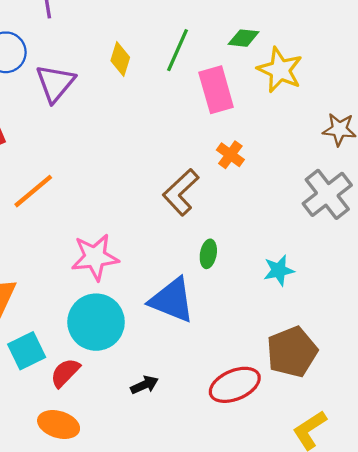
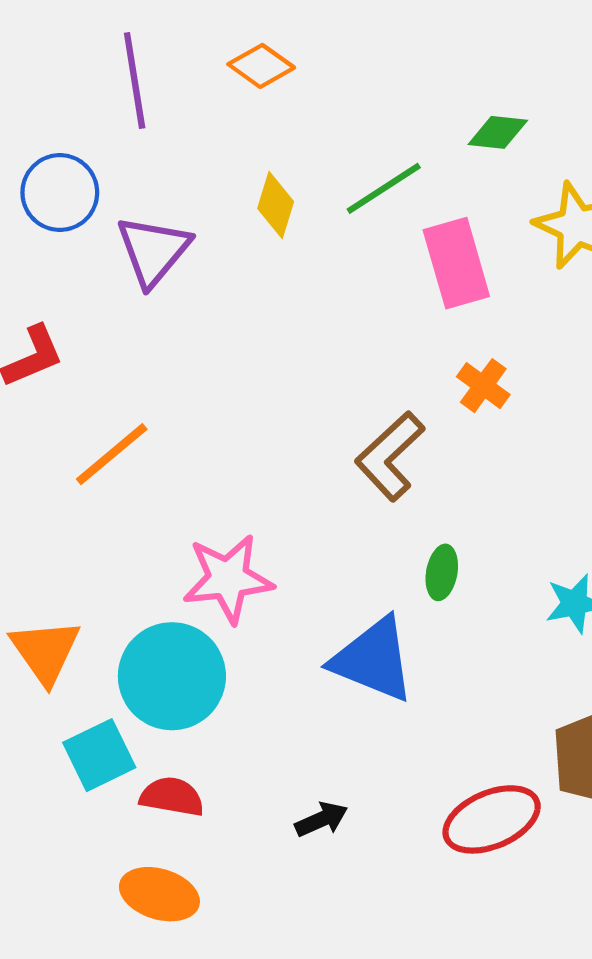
green diamond: (244, 38) -> (498, 132), moved
green line: (177, 50) -> (384, 188), turned 33
cyan circle: (96, 322) -> (172, 676), moved
red semicircle: (65, 373) -> (172, 797), turned 56

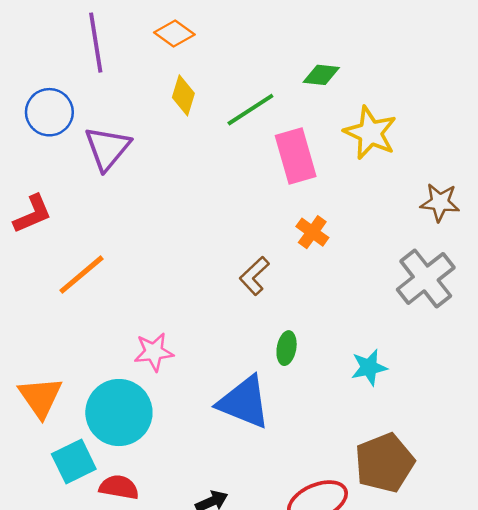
yellow diamond: (276, 205) -> (183, 95), moved
brown L-shape: (390, 456) -> (254, 276), size x0.7
pink star: (228, 579) -> (154, 352), size x0.7

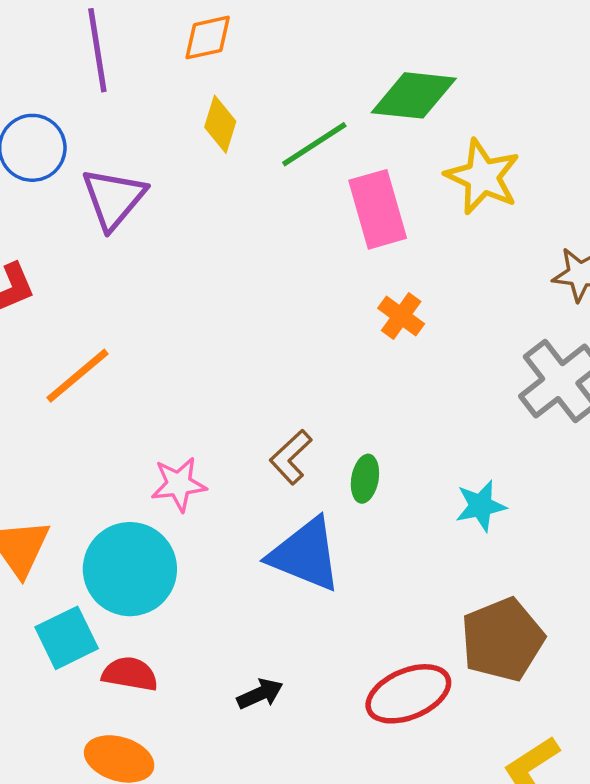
orange diamond: (174, 34) -> (208, 38), turned -48
green diamond: (321, 75) -> (414, 95), size x1.6
brown L-shape: (254, 276) -> (291, 457), moved

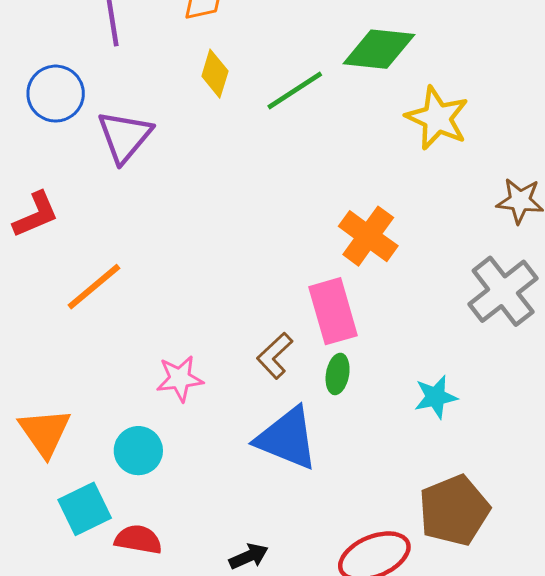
pink rectangle: (378, 209) -> (333, 311), moved
orange cross: (401, 316) -> (368, 236), size x1.5
cyan circle: (130, 569) -> (138, 451), size x0.6

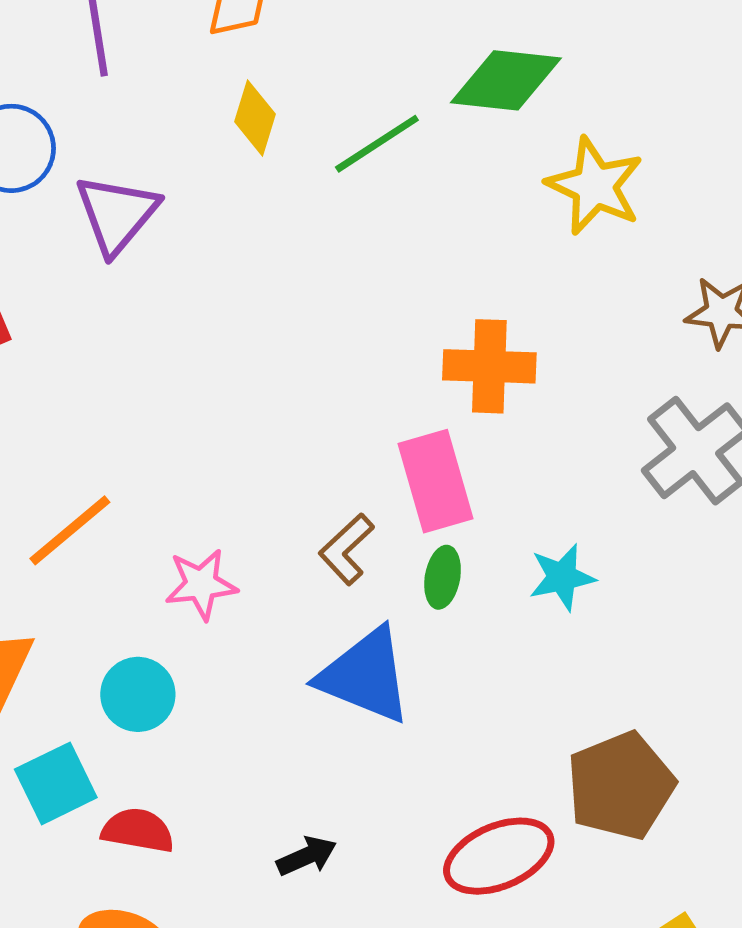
orange cross: (368, 236) -> (489, 366), turned -34
orange line: (94, 287) -> (70, 530), moved
cyan star: (436, 397) -> (562, 577), moved

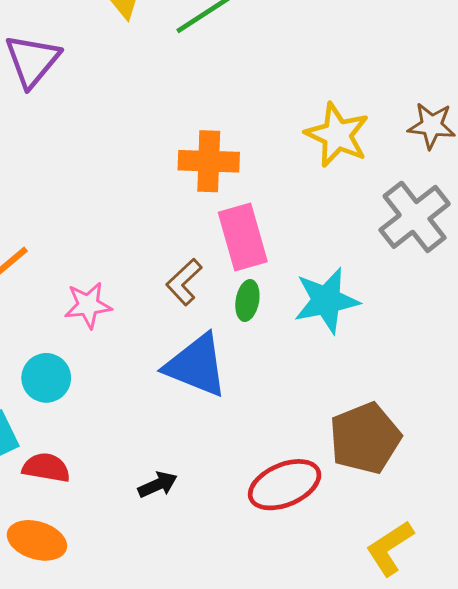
yellow star: (595, 186) -> (337, 135), moved
orange cross: (489, 366) -> (209, 161), moved
cyan star: (562, 577) -> (326, 300), size x1.5

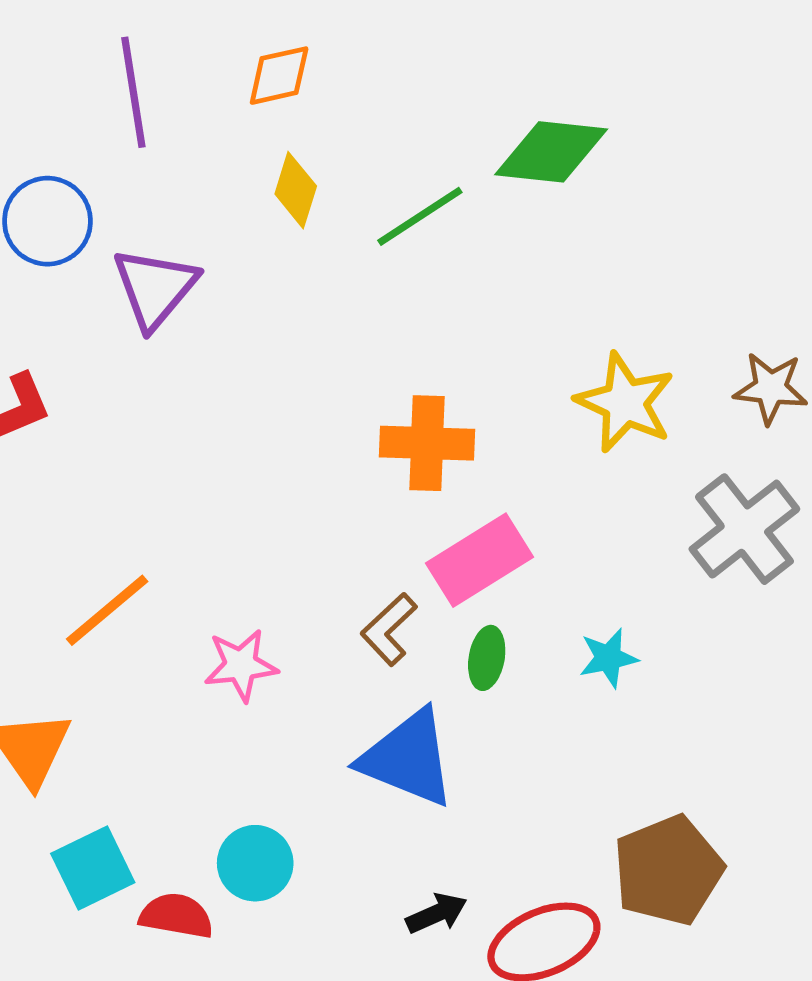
pink rectangle: (243, 237) -> (480, 560), turned 74
cyan star: (326, 300) -> (608, 658), size x0.6
cyan circle: (46, 378) -> (255, 863), moved
black arrow: (158, 485) -> (437, 913), moved

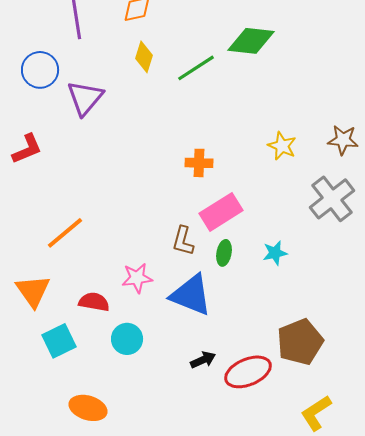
yellow star: (625, 403) -> (282, 146), size x0.7
orange cross: (427, 443) -> (199, 163), size x0.7
brown L-shape: (389, 629) -> (183, 241), turned -32
pink star: (241, 665) -> (137, 278), moved
red semicircle: (176, 916) -> (94, 302), moved

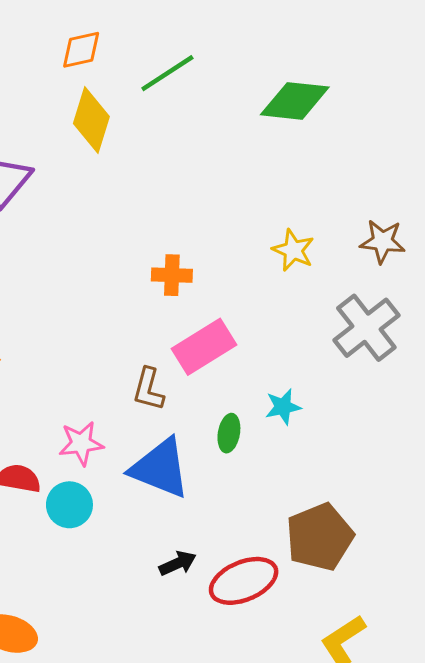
green diamond: (251, 41) -> (295, 101), moved
yellow diamond: (144, 57) -> (91, 120), size x1.4
green line: (196, 68) -> (167, 73), moved
green ellipse: (224, 253) -> (229, 433), moved
cyan circle: (127, 339) -> (69, 505), moved

